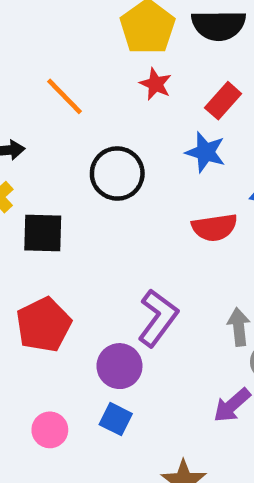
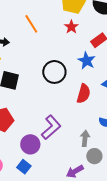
black circle: (117, 174) -> (54, 72), moved
red semicircle: (214, 227) -> (84, 94), turned -78

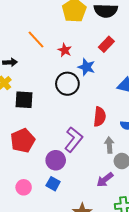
red star: (71, 27) -> (65, 50), moved
blue star: (87, 61) -> (86, 67), moved
red semicircle: (84, 94) -> (100, 117), moved

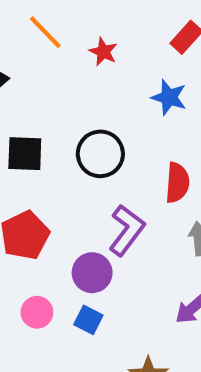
blue star: (86, 67) -> (169, 97), moved
black circle: (67, 84) -> (100, 154), moved
pink circle: (24, 187) -> (37, 312), moved

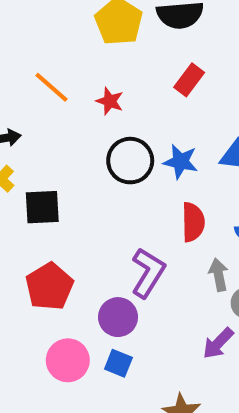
blue star: (169, 97) -> (181, 162), moved
black circle: (100, 154) -> (130, 161), moved
pink circle: (37, 312) -> (68, 360), size x1.4

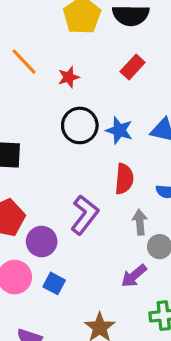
red star: (110, 101) -> (69, 77), turned 30
purple circle: (118, 317) -> (42, 242), moved

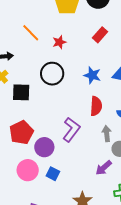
black circle: (80, 125) -> (52, 74), moved

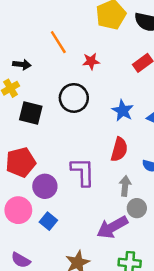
purple L-shape: (71, 130) -> (83, 172), turned -50
purple arrow: (104, 168) -> (112, 227), size x1.4

